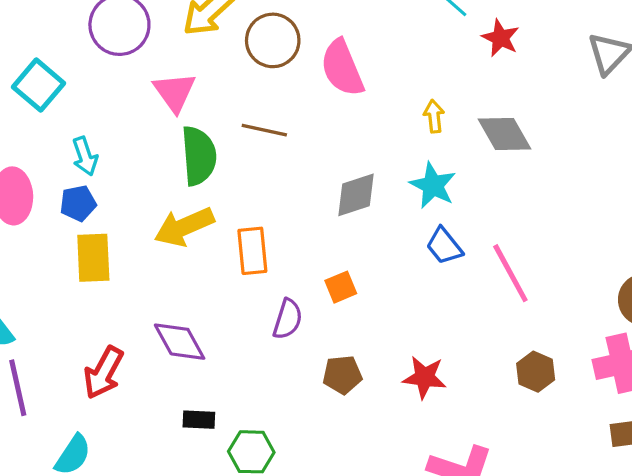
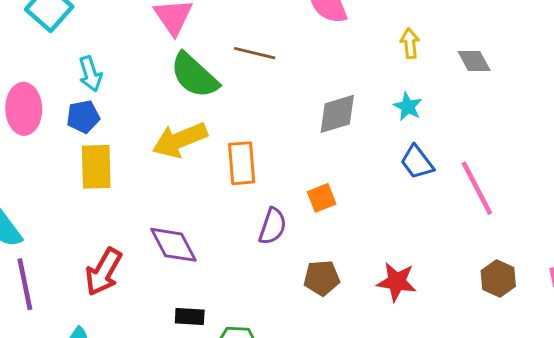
gray diamond: (505, 134) -> (474, 61), size x0.7
green semicircle: (199, 156) -> (194, 75), turned 136
cyan star: (433, 185) -> (408, 107), size x0.7

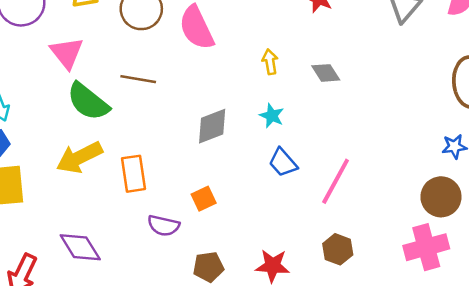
pink line: (477, 188) -> (336, 181), turned 60
purple semicircle: (273, 226) -> (164, 226), turned 88
brown hexagon: (498, 279) -> (338, 249), moved

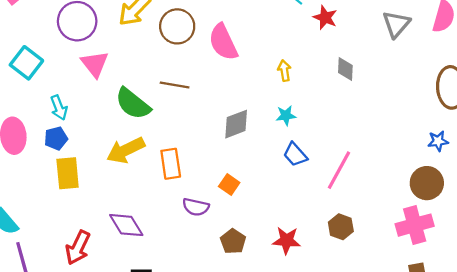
pink triangle: (67, 53) -> (95, 64), moved
gray diamond: (326, 73) -> (345, 69), moved, turned 35
cyan star: (272, 116) -> (286, 115), turned -30
orange square: (204, 199) -> (229, 185), turned -30
brown pentagon: (208, 267) -> (233, 241), turned -30

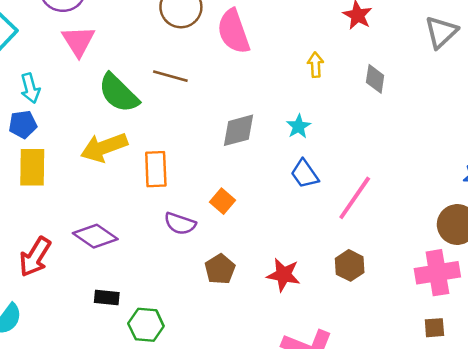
yellow arrow: (284, 71) -> (316, 65), moved
cyan star: (286, 115) -> (299, 126), turned -30
purple diamond: (126, 225) -> (95, 236), turned -30

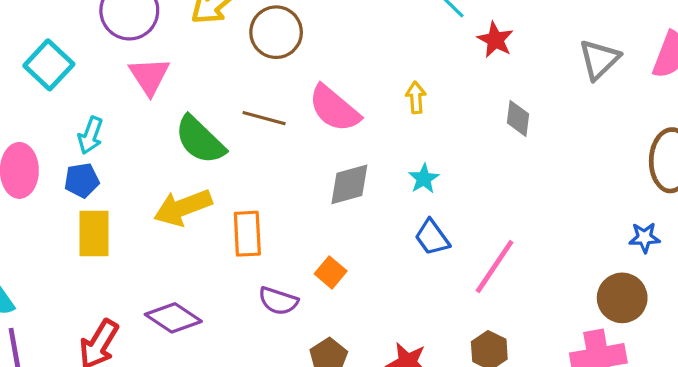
pink semicircle: (233, 31) -> (334, 108), moved, turned -30
yellow arrow: (316, 65) -> (416, 97), moved
cyan arrow: (30, 88) -> (90, 135), turned 36

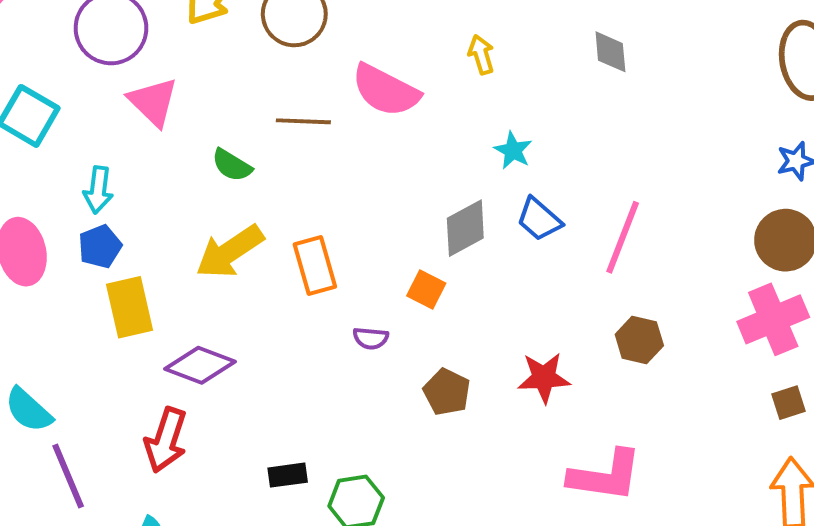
green semicircle: (200, 140) -> (232, 165), size x0.6
gray diamond: (349, 184) -> (465, 228), moved
purple semicircle: (278, 301) -> (371, 338), size x0.7
purple diamond: (173, 318) -> (200, 365), moved

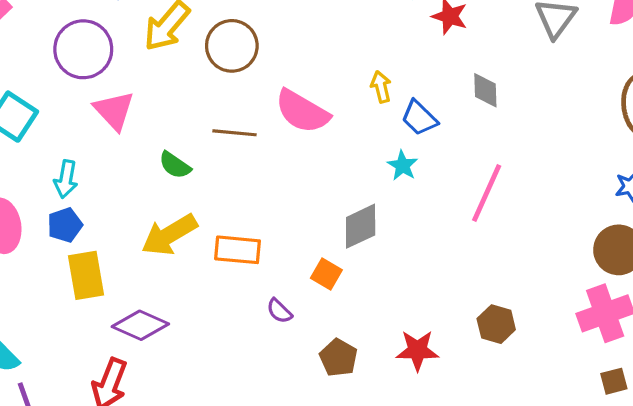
blue trapezoid: (539, 219) -> (419, 118), moved
pink line: (623, 237) -> (487, 193), moved
orange rectangle: (315, 266) -> (238, 250), turned -72
purple semicircle: (371, 338) -> (279, 311), turned 36

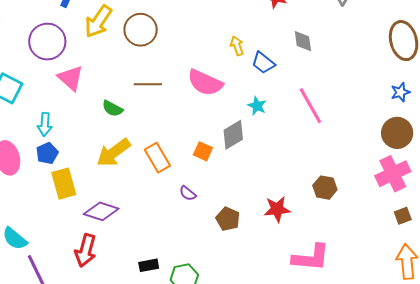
pink semicircle: (302, 111) -> (205, 83), moved
cyan star: (403, 166) -> (257, 106), moved
pink line: (487, 193) -> (310, 106), turned -48
orange rectangle: (238, 250) -> (157, 158), turned 60
orange square: (326, 274) -> (203, 151), moved

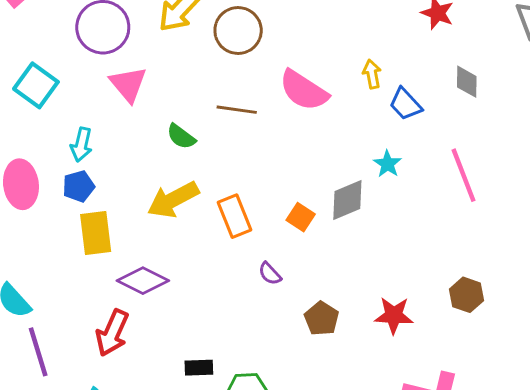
pink semicircle: (205, 83) -> (304, 90), moved

